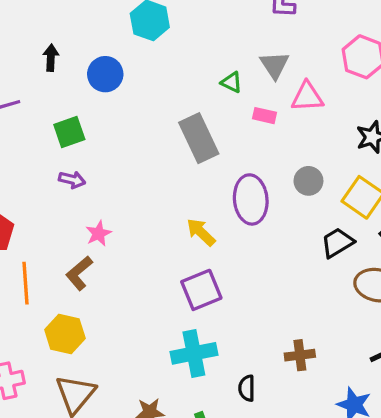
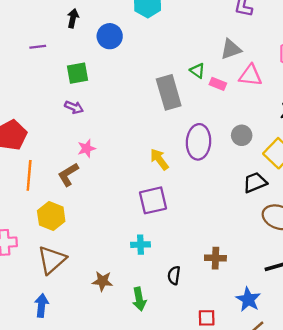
gray triangle: (275, 65) -> (231, 49), turned 35
green triangle: (232, 82) -> (197, 71), moved
cyan cross: (194, 353) -> (141, 245), size x0.6

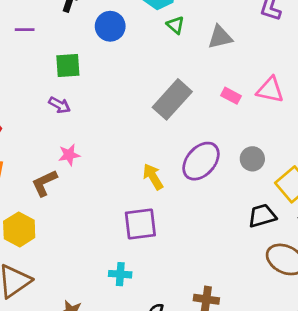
gray triangle: (231, 49) -> (220, 37), moved
green triangle: (197, 71) -> (175, 25), moved
gray rectangle: (169, 92) -> (172, 99), turned 52
purple ellipse: (198, 142) -> (201, 161), turned 32

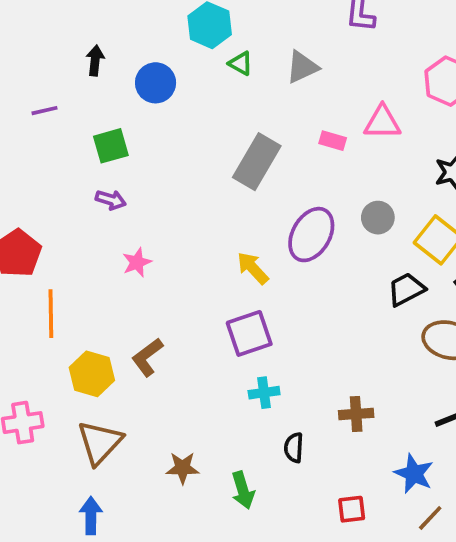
brown L-shape: (44, 183) -> (147, 357), moved
cyan cross: (120, 274) -> (264, 393), moved

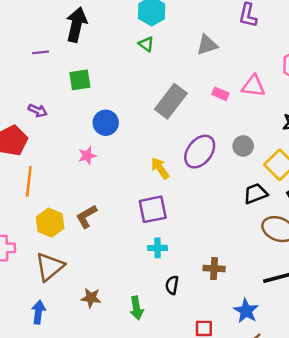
black arrow: (95, 61) -> (76, 25), size x1.8
green triangle: (241, 63) -> (146, 44), moved
blue circle: (156, 83) -> (106, 123), moved
purple arrow: (111, 200) -> (38, 111), moved
brown star: (183, 468) -> (91, 298), moved

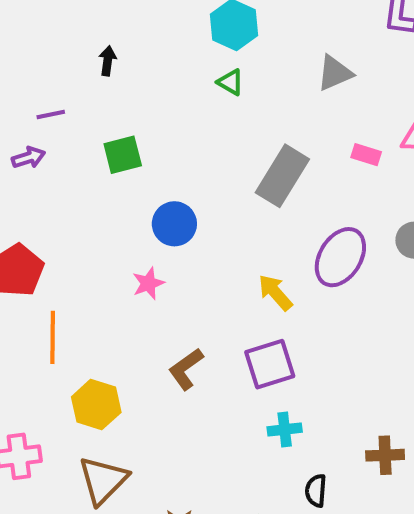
black arrow: (76, 25) -> (108, 61), size x0.5
purple arrow: (38, 111) -> (29, 158), moved, turned -36
brown L-shape: (86, 216) -> (186, 369), moved

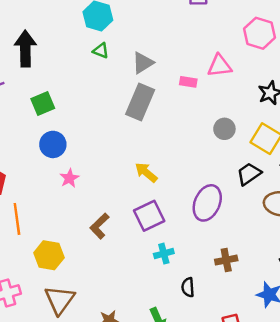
black arrow: (108, 61) -> (25, 49), size x2.0
gray triangle: (335, 73) -> (143, 63), moved
blue circle: (174, 224) -> (53, 144), moved
purple ellipse: (340, 257) -> (207, 203), moved

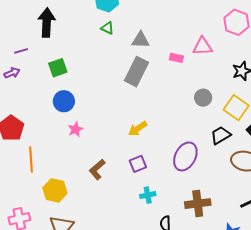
gray triangle: (143, 63) -> (141, 40), turned 30
yellow arrow: (146, 172) -> (138, 129), turned -78
purple square: (149, 216) -> (138, 164), size x0.7
brown cross: (226, 260) -> (198, 204), size x1.4

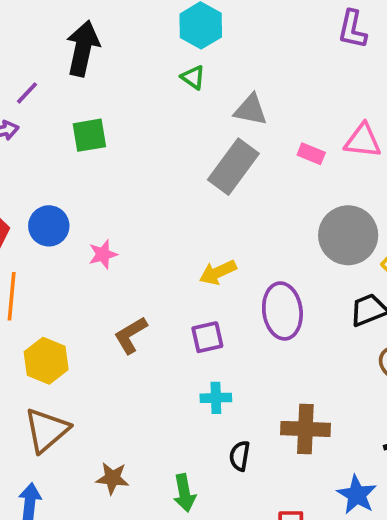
purple line: (21, 51) -> (27, 93), turned -40
gray circle: (203, 98) -> (348, 235), size x1.8
blue circle: (64, 101) -> (49, 226), moved
purple ellipse: (185, 156) -> (282, 311), moved, turned -44

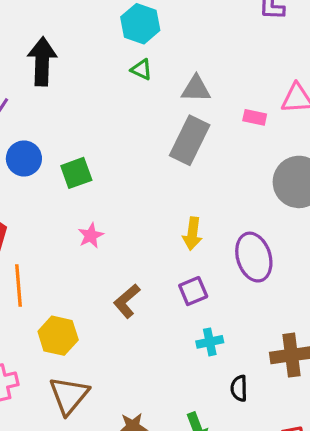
green square: (89, 135) -> (76, 173), moved
blue circle: (49, 226) -> (24, 158), moved
yellow arrow: (218, 272) -> (192, 234), turned -48

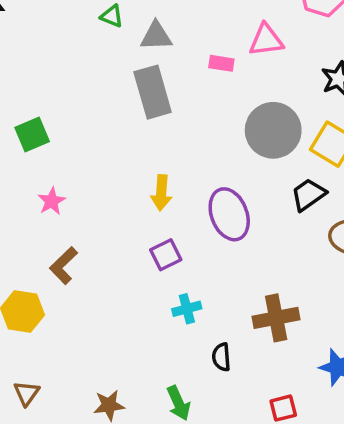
green triangle: (142, 70) -> (112, 16), moved
gray rectangle: (190, 140) -> (153, 92), turned -39
brown L-shape: (127, 301) -> (64, 266), moved
brown triangle: (69, 395) -> (26, 393), moved, size x0.6

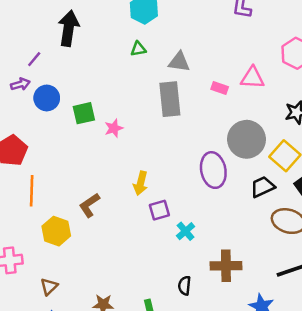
green triangle: (112, 16) -> (138, 49), moved, turned -42
yellow arrow: (161, 193) -> (141, 183), moved
pink star: (52, 201) -> (114, 128), moved
purple ellipse: (229, 214) -> (213, 170), moved
cyan cross: (187, 309) -> (186, 231), moved, turned -36

